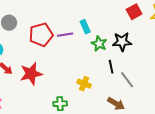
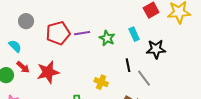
cyan rectangle: (85, 27) -> (134, 34), moved
black star: (122, 42) -> (156, 49), moved
green star: (99, 44) -> (107, 38), moved

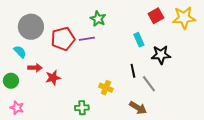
gray circle: (26, 21) -> (31, 27), size x1.6
green star: (107, 38) -> (98, 19), moved
red arrow: (23, 67) -> (35, 68), moved, turned -40
red star: (48, 72) -> (53, 78), size x0.7

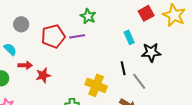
yellow star: (184, 18) -> (174, 15), turned 30
gray circle: (31, 27) -> (21, 24), size x0.6
yellow cross: (106, 88) -> (96, 85), size x1.5

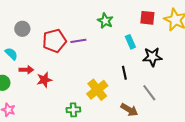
red square: (146, 13) -> (147, 18), turned 35
green star: (88, 16) -> (105, 21), moved
gray line: (139, 81) -> (149, 93), moved
yellow cross: (96, 85) -> (97, 90), turned 30

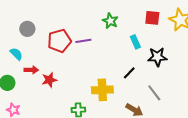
black line: (124, 73) -> (129, 73), turned 56
yellow cross: (97, 90) -> (102, 90), turned 35

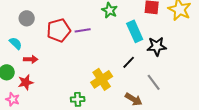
cyan rectangle: (135, 42) -> (135, 31), size x1.5
red star: (49, 80) -> (26, 82), moved
yellow cross: (102, 90) -> (102, 79), turned -30

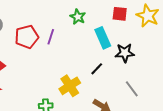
purple line: (83, 30) -> (51, 37), turned -63
gray line: (154, 82) -> (132, 89), moved

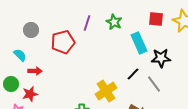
purple line: (51, 37) -> (87, 23), moved
gray line: (132, 89) -> (154, 84), moved

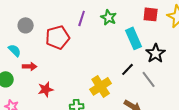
black star: (161, 58) -> (156, 53), turned -30
red star: (30, 94) -> (46, 89), moved

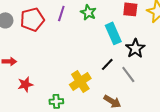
red pentagon: (58, 37) -> (32, 19), moved

